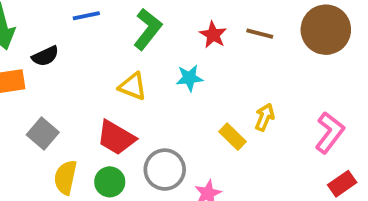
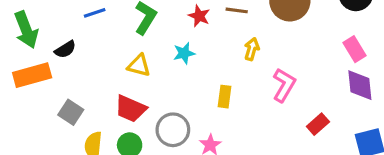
yellow arrow: (265, 117) -> (252, 49), moved
pink L-shape: (330, 133) -> (284, 85), moved
yellow rectangle: (232, 137) -> (225, 97), turned 60

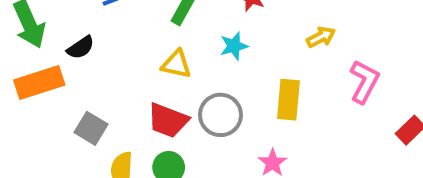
yellow arrow: (252, 49) -> (321, 37), turned 50
yellow rectangle: (225, 97) -> (288, 100), size x1.4
gray circle: (173, 130) -> (220, 115), moved

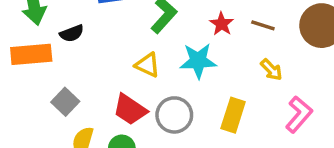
yellow arrow: (321, 37) -> (271, 70), turned 60
cyan star: (234, 46) -> (198, 61), size x1.5

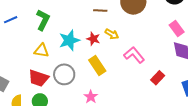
red star: (222, 24) -> (93, 39), moved
pink L-shape: (299, 114) -> (134, 55), turned -65
yellow rectangle: (233, 115) -> (97, 65), turned -36

